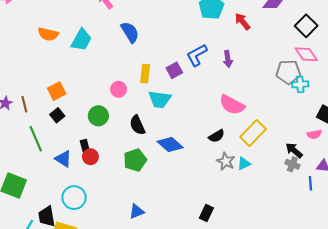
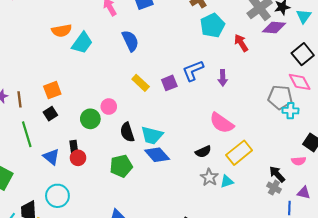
orange semicircle: (48, 34) -> (62, 31), moved, turned -30
yellow rectangle: (145, 74) -> (141, 83), turned -60
pink circle: (119, 89) -> (109, 107), moved
cyan trapezoid: (160, 99) -> (152, 135), moved

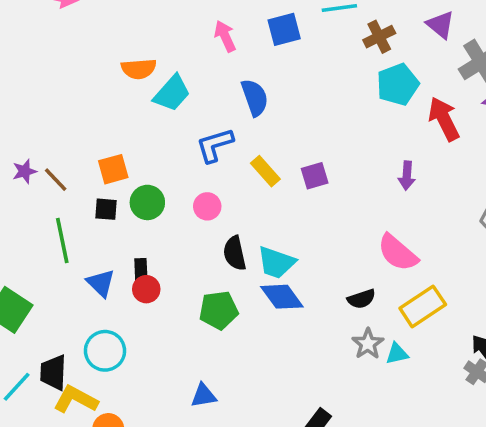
red arrow: (241, 43) -> (444, 119), size x1.4
blue L-shape: (193, 71) -> (215, 145), moved
brown line: (20, 99) -> (56, 180), turned -42
black square: (50, 114) -> (106, 209), turned 32
green circle: (90, 119) -> (147, 202), moved

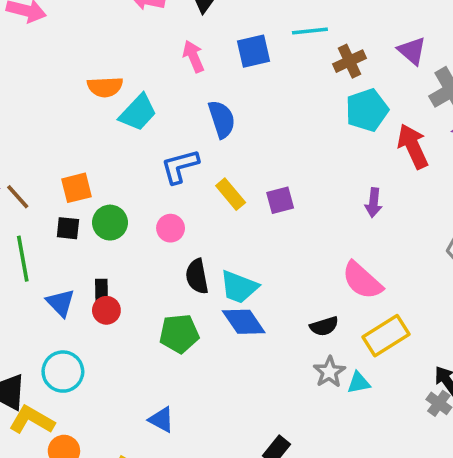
blue triangle: (204, 396) -> (161, 420), turned 36

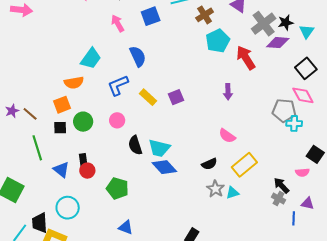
orange semicircle: (105, 87) -> (74, 83), moved
pink semicircle: (362, 280) -> (227, 136), size x0.7
green pentagon: (179, 334) -> (117, 188), moved, turned 30

